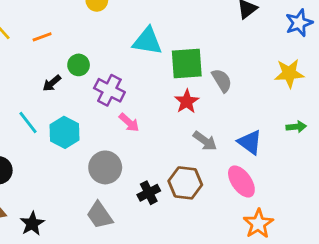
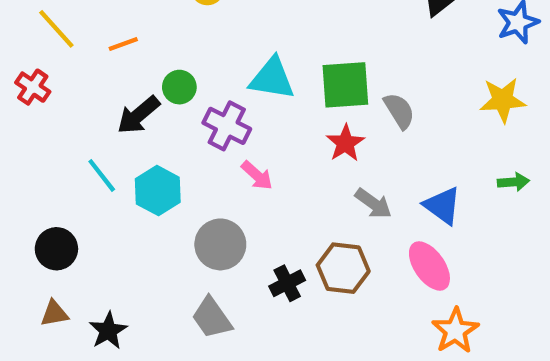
cyan triangle: (147, 41) -> (272, 78), moved
black arrow: (52, 83) -> (138, 115), size x1.5

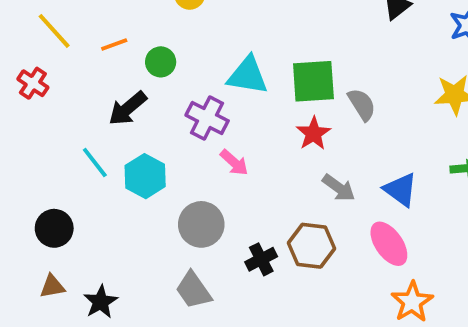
green circle: (179, 87) -> (161, 62), moved

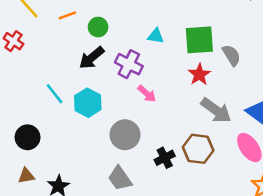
cyan triangle: (248, 75) -> (156, 36), size x0.6
black arrow: (128, 108) -> (92, 58), moved
gray arrow: (339, 188) -> (216, 110), size x1.4

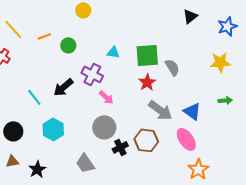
black arrow: (92, 58) -> (63, 87), moved
cyan hexagon: (88, 103) -> (53, 129), moved
gray circle: (125, 135) -> (104, 127), moved

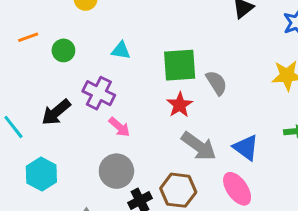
cyan triangle: (113, 52) -> (121, 50), moved

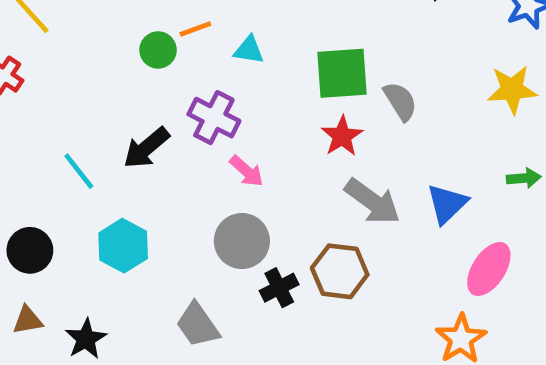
orange line: (28, 37) -> (195, 29), moved
blue triangle: (246, 148) -> (447, 204), turned 40
pink ellipse: (237, 189) -> (489, 269), moved, turned 68

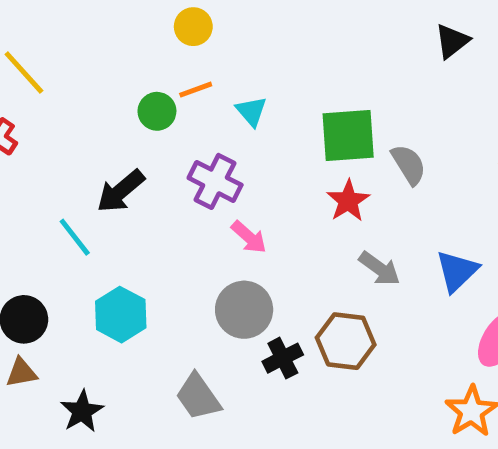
cyan triangle: (249, 50) -> (251, 111), turned 40
black arrow: (146, 148) -> (121, 191), moved
gray arrow: (372, 201) -> (380, 269), size x0.7
brown triangle: (28, 320) -> (21, 373), moved

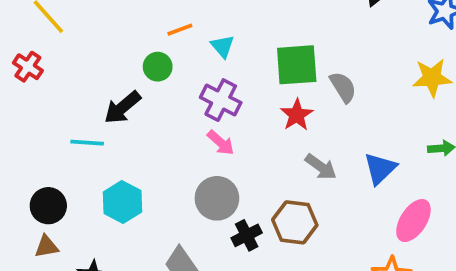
green circle: (157, 111) -> (158, 67), moved
purple cross: (215, 181) -> (221, 100), moved
cyan line: (75, 237) -> (87, 143), turned -48

